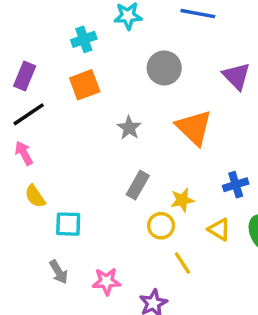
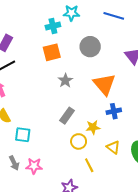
cyan cross: (84, 39) -> (53, 26), moved
orange square: (85, 85) -> (52, 52), moved
blue cross: (236, 185) -> (114, 111), moved
pink star: (106, 281) -> (34, 166), moved

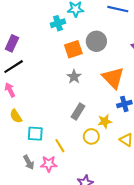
orange square: (52, 52) -> (73, 49), moved
yellow line: (89, 165) -> (60, 146), moved

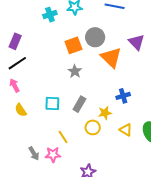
cyan cross: (58, 23) -> (50, 15), moved
orange triangle: (113, 78) -> (111, 57), moved
cyan square: (35, 134) -> (52, 103), moved

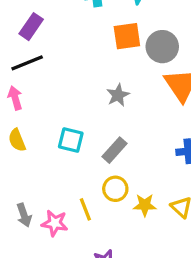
orange square: (73, 45) -> (127, 36), moved
yellow star: (105, 113) -> (145, 205), moved
yellow circle: (93, 127) -> (115, 189), moved
yellow line: (63, 137) -> (85, 209), moved

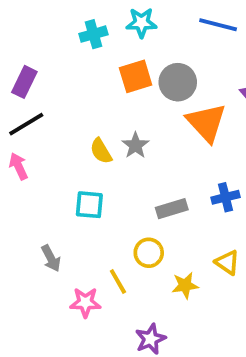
yellow semicircle: (17, 140) -> (101, 151), moved
gray rectangle: (115, 150) -> (172, 209), moved, turned 40
yellow star: (145, 205) -> (185, 285), moved
gray arrow: (24, 215) -> (51, 258), moved

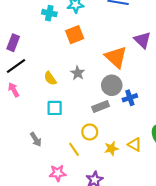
cyan cross: (93, 34) -> (49, 13), turned 32
gray circle: (178, 82) -> (112, 85), moved
yellow semicircle: (101, 151) -> (50, 78), moved
yellow triangle: (227, 262) -> (135, 145), moved
pink star: (85, 302) -> (58, 173), moved

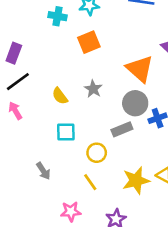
yellow circle: (90, 132) -> (97, 153), moved
yellow star: (111, 148) -> (136, 180), size x1.5

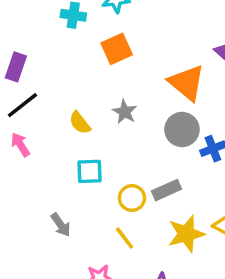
gray rectangle: (122, 129) -> (167, 190), moved

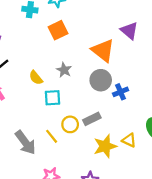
cyan square: (89, 171) -> (52, 98), moved
gray arrow: (61, 225) -> (25, 143), size x1.6
yellow line: (125, 238) -> (52, 136), moved

